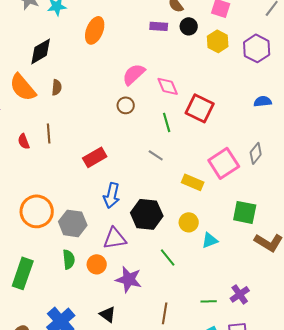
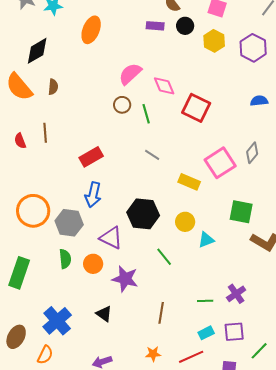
green line: (167, 122) -> (146, 114), moved
blue arrow: (112, 195) -> (93, 195), moved
purple triangle: (115, 238) -> (111, 238), turned 35

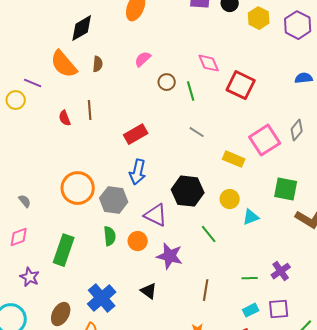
pink semicircle: (130, 74) -> (143, 59), moved, size x0.7

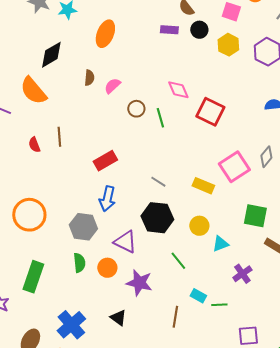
brown semicircle: (98, 64) -> (89, 78), moved
gray line: (197, 132) -> (158, 182), moved
orange circle: (78, 188) -> (29, 215), moved
purple cross: (281, 271) -> (242, 274), moved
cyan rectangle: (251, 310) -> (198, 296), moved, turned 56

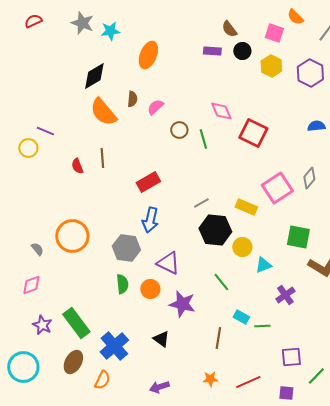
orange semicircle: (33, 91) -> (103, 112), moved
gray line: (158, 182) -> (201, 203), turned -63
black hexagon: (157, 218) -> (215, 230), moved
green rectangle: (33, 277) -> (76, 323), moved, turned -56

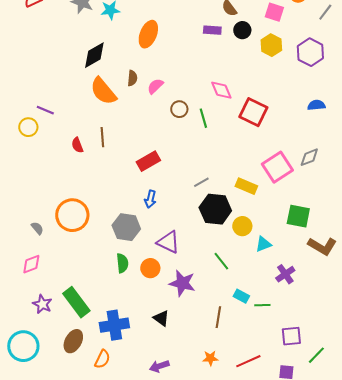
gray diamond: (309, 178) -> (309, 157), turned 30
blue arrow: (150, 220) -> (150, 199), size x0.7
blue cross: (114, 346) -> (114, 325), turned 32

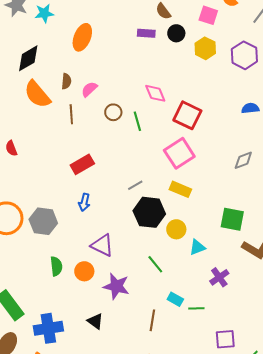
brown line: (102, 137) -> (71, 114), moved
pink square: (277, 167) -> (179, 153), moved
gray hexagon: (126, 227) -> (43, 221), moved

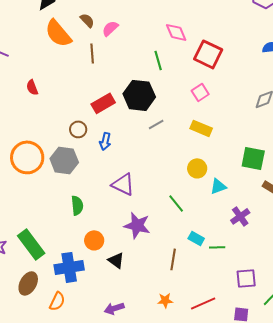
brown semicircle: (66, 81) -> (87, 20), turned -49
brown circle: (113, 112) -> (78, 129), moved
pink square: (179, 153) -> (200, 92), size x0.6
black hexagon: (149, 212) -> (139, 95), moved
orange circle: (84, 271) -> (94, 240), moved

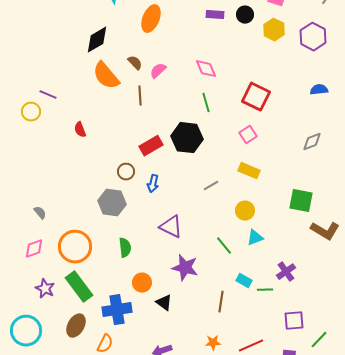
pink diamond: (176, 32) -> (206, 69), moved
gray line: (156, 124) -> (211, 186), moved
orange circle: (27, 157) -> (75, 247), moved
cyan triangle: (218, 186) -> (255, 238), moved
purple cross: (240, 216) -> (286, 272), moved

